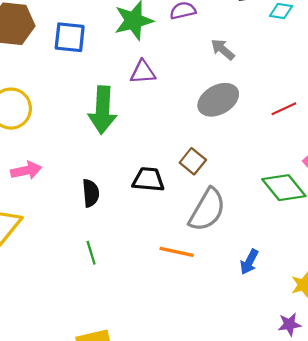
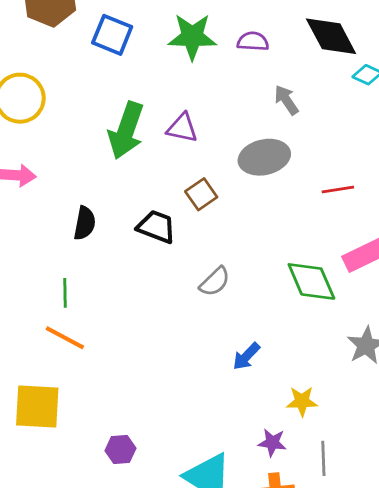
purple triangle: (143, 72) -> (182, 128), moved
brown square: (193, 161) -> (201, 194), moved
gray semicircle: (207, 210) -> (215, 282), size x0.6
orange line: (177, 252) -> (65, 338), moved

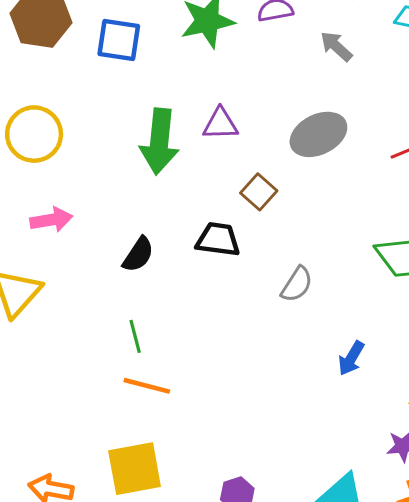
gray arrow: (286, 100) -> (336, 46), moved
black semicircle: (85, 223) -> (138, 255), turned 36

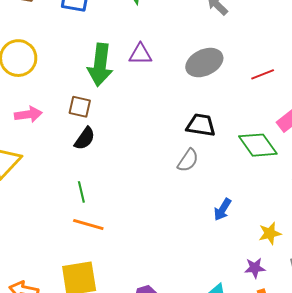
brown square: (259, 192) -> (80, 107), moved, turned -30
black trapezoid: (218, 239) -> (201, 125), moved

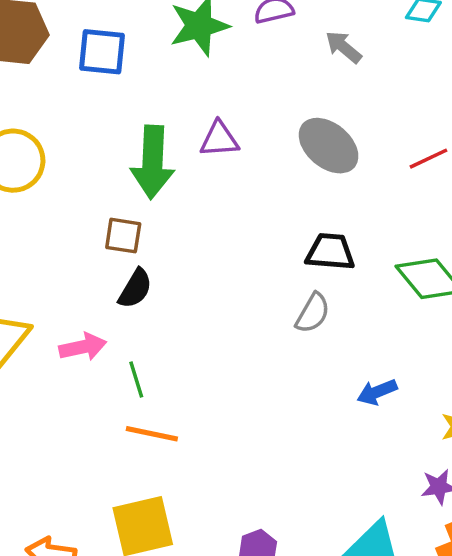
gray ellipse: (204, 63) -> (329, 146), turned 69
pink arrow: (28, 114) -> (83, 347), moved
blue arrow: (222, 209) -> (377, 392), turned 40

